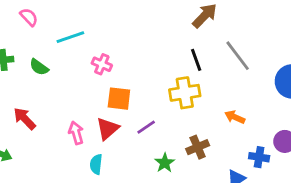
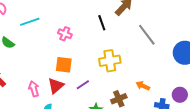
black line: (196, 60) -> (102, 23), moved
pink cross: (102, 64) -> (65, 34), moved
orange arrow: (235, 117) -> (143, 86), moved

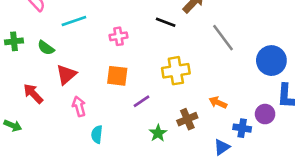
black line: (102, 23) -> (166, 22), turned -49
pink cross: (65, 34) -> (119, 36), turned -32
red triangle: (56, 86) -> (66, 75), moved

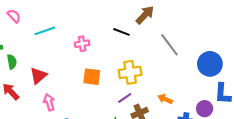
green semicircle: (46, 48) -> (12, 62), moved, turned -136
orange square: (117, 76) -> (92, 77), moved
purple line: (141, 101) -> (125, 98), moved

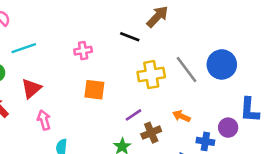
cyan line: (45, 31) -> (24, 48), moved
gray line: (169, 45) -> (186, 70), moved
blue circle: (210, 64) -> (222, 64), moved
yellow cross: (130, 72) -> (151, 75), moved

